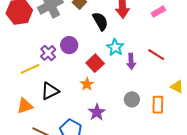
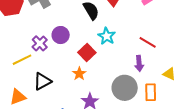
purple arrow: (131, 61) -> (139, 64), moved
gray circle: (132, 99) -> (125, 88), size x1.6

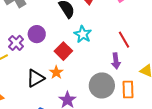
red line: (148, 42) -> (124, 40), turned 30
black triangle: (42, 81) -> (35, 78), moved

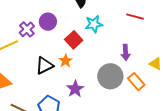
cyan star: (83, 34) -> (94, 24), turned 30
red line: (124, 40) -> (135, 17), moved, turned -48
orange rectangle: (128, 89) -> (136, 82), turned -42

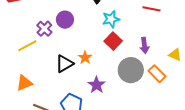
red square: (74, 40) -> (113, 41), moved

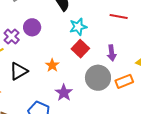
black triangle: (64, 64) -> (19, 71), moved
orange rectangle: (157, 74) -> (124, 81), turned -66

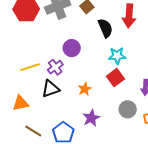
purple cross: (12, 36) -> (55, 67), moved
gray circle: (98, 78) -> (128, 109), size x0.7

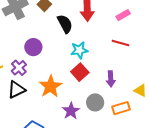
orange star: (85, 89) -> (50, 86), size x1.6
purple star: (91, 118) -> (71, 111), moved

